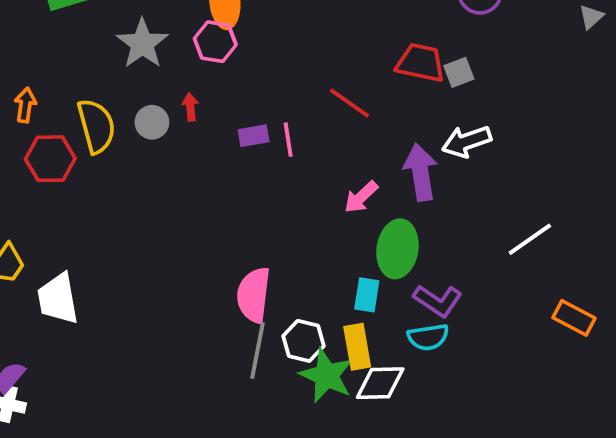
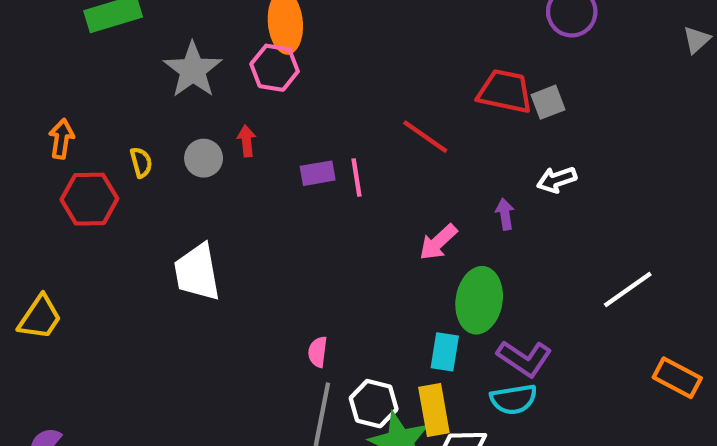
yellow semicircle: (96, 126) -> (141, 162), size x0.5
white arrow: (467, 141) -> (557, 180), size x0.7
purple arrow: (421, 172) -> (505, 214), size x0.5
pink semicircle: (254, 295) -> (318, 352), size x0.5
white trapezoid: (58, 299) -> (197, 272), moved

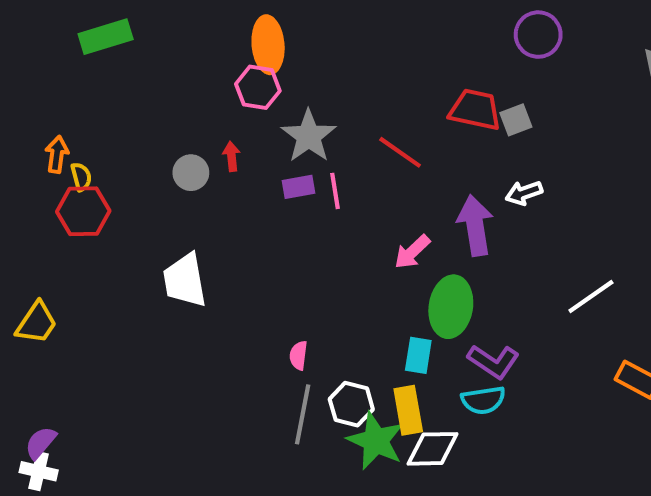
gray star: (193, 70) -> (309, 136), moved
yellow semicircle: (141, 162) -> (81, 177), moved
purple arrow: (505, 214) -> (475, 225), size x2.0

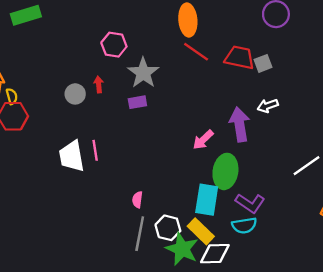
orange ellipse: (268, 45) -> (188, 20), moved
red line: (400, 152) -> (196, 52), moved
pink line: (335, 191) -> (95, 150), moved
cyan rectangle: (418, 355) -> (207, 200), size x1.5
yellow rectangle: (408, 410) -> (201, 231), turned -36

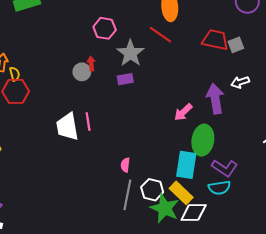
red line: (196, 52) -> (160, 35), moved
gray circle: (75, 94) -> (82, 72), moved

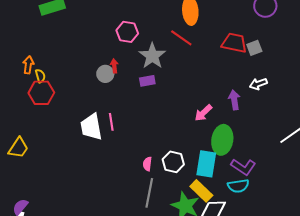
purple arrow: (215, 99) -> (234, 100), size x0.7
white hexagon: (152, 190) -> (173, 162), moved

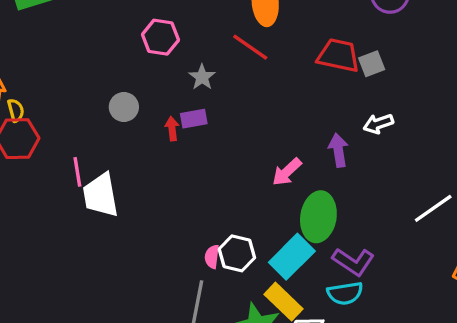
gray star: (152, 56) -> (202, 77), size x0.6
red arrow: (114, 66) -> (172, 129), moved
pink line: (111, 122) -> (77, 172), moved
pink semicircle: (147, 164) -> (212, 257), moved
cyan rectangle: (206, 164) -> (292, 257), turned 36

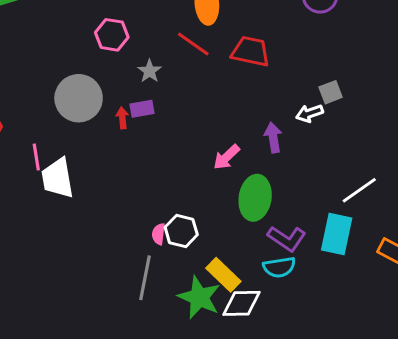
red trapezoid: (338, 55) -> (251, 51), moved
gray square: (372, 64) -> (331, 92), moved
gray circle: (124, 107) -> (79, 98), size x1.8
cyan rectangle: (292, 257) -> (337, 234), moved, turned -33

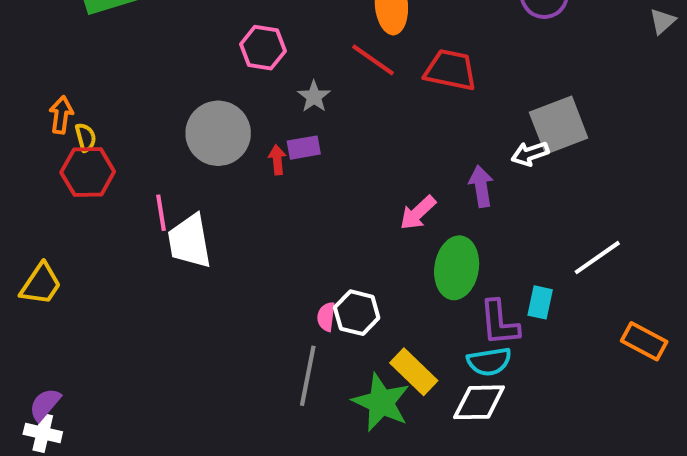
gray square: (331, 92) -> (559, 125), size x1.8
cyan rectangle: (337, 234) -> (540, 302), moved, size x0.6
purple L-shape: (287, 239) -> (499, 323), turned 51
white diamond: (242, 303) -> (479, 402), moved

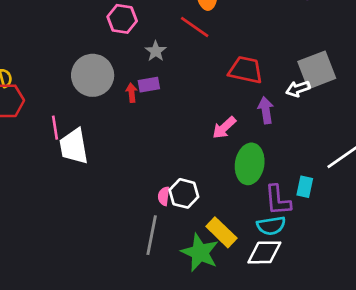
red trapezoid: (450, 70) -> (246, 70), moved

